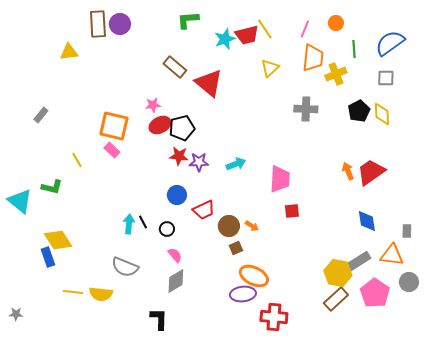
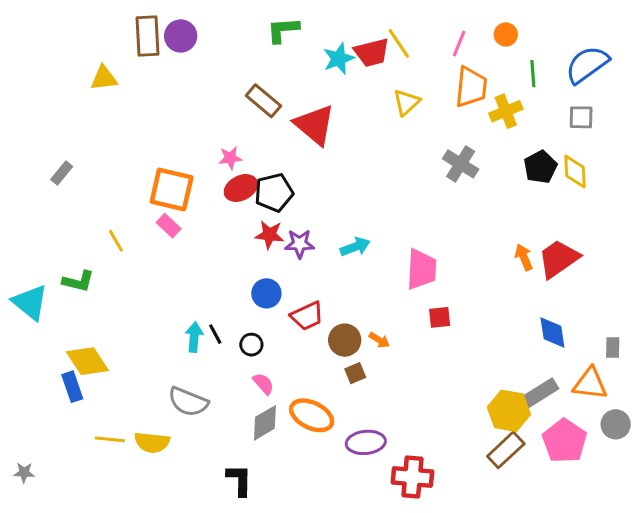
gray cross: (306, 109) -> (461, 164), turned 30
orange ellipse: (254, 276) -> (312, 415), moved

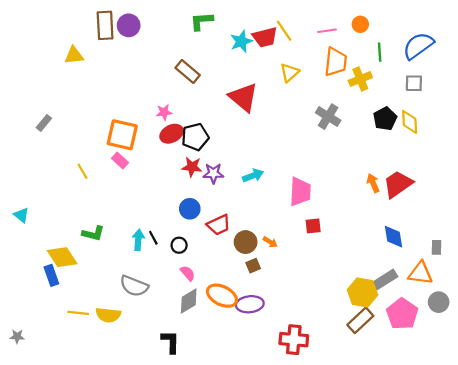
pink line: (459, 44) -> (327, 31), turned 60
red triangle: (315, 125) -> (243, 97), moved
green L-shape: (78, 281) -> (93, 233), moved
cyan triangle: (30, 302) -> (21, 215), size x0.6
purple ellipse: (366, 442) -> (250, 304), moved

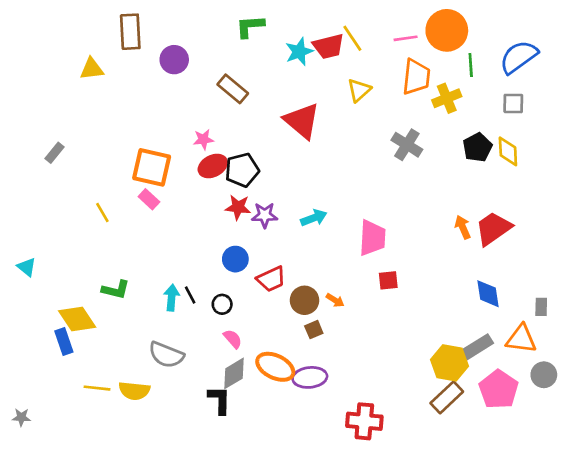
orange circle: (360, 24) -> (447, 30), size x2.0
purple circle: (129, 25) -> (174, 60), moved
black L-shape: (170, 342) -> (219, 400), moved

